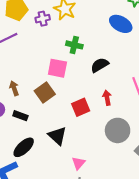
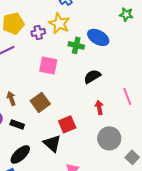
blue ellipse: (121, 24) -> (98, 37), moved
green cross: (74, 45) -> (76, 45), moved
pink square: (57, 68) -> (48, 65), moved
red square: (81, 107) -> (67, 124), moved

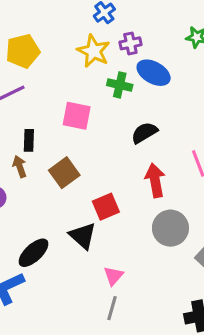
purple cross: (38, 32) -> (130, 43), moved
red arrow: (99, 107) -> (155, 180), size x1.5
black rectangle: (17, 124) -> (29, 140), moved, turned 72

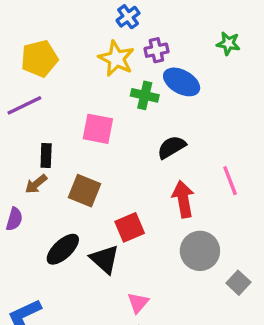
brown arrow: (20, 167) -> (36, 184), turned -110
brown square: (64, 173) -> (85, 191), turned -32
black ellipse: (33, 253) -> (63, 249), moved

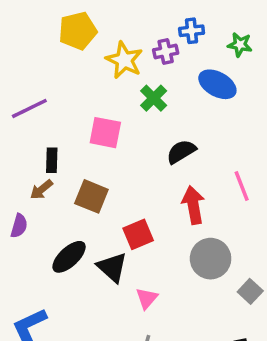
blue cross: (128, 17) -> (192, 31), moved, turned 30
yellow pentagon: (39, 59) -> (78, 31), moved
blue ellipse: (182, 82) -> (217, 84), moved
green cross: (145, 95) -> (154, 98), turned 32
pink triangle: (138, 303) -> (147, 298), moved

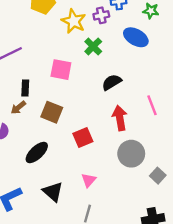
black triangle: (112, 267) -> (53, 192), moved

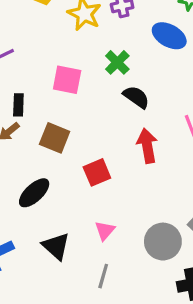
green cross: (93, 46) -> (117, 62), moved
black semicircle: (112, 82) -> (136, 97), turned 66
gray circle: (131, 154) -> (163, 242), moved

